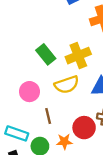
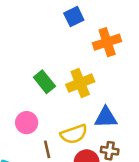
yellow semicircle: (67, 85) -> (74, 134), moved

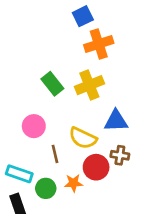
orange cross: (107, 42) -> (99, 44), moved
yellow semicircle: (74, 134) -> (83, 138), turned 44

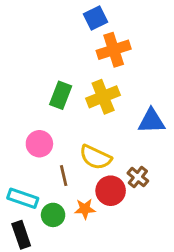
green rectangle: (52, 84) -> (61, 95), turned 60
blue triangle: (116, 121) -> (152, 121), moved
brown cross: (120, 155) -> (138, 177), turned 30

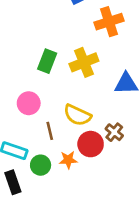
orange cross: (114, 50) -> (109, 22), moved

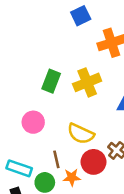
brown line: (50, 131) -> (56, 159), moved

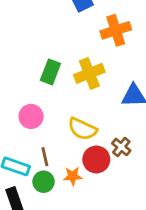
brown line: (56, 159) -> (45, 157), moved

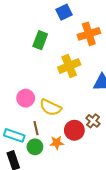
green rectangle: (50, 72) -> (40, 40), moved
yellow semicircle: (82, 129) -> (51, 107), moved

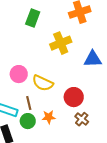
brown cross: (93, 121) -> (82, 119), moved
red circle: (74, 130) -> (74, 97), moved

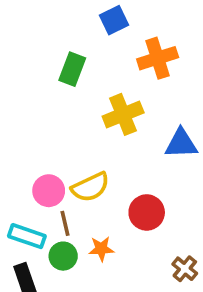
pink circle: (19, 74) -> (49, 191), moved
yellow semicircle: (43, 83) -> (90, 187), turned -50
brown cross: (82, 119) -> (185, 269), moved

